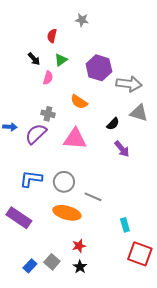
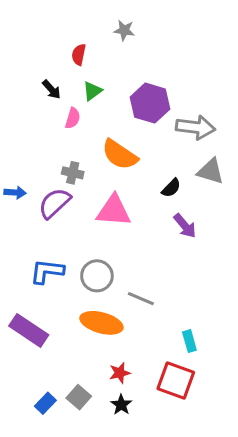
orange semicircle: (79, 102) -> (120, 155), size x1.4
red square: (140, 254) -> (176, 380), moved

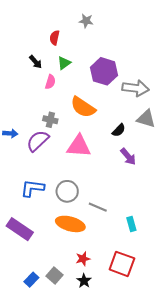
cyan rectangle: (189, 341) -> (131, 224), moved

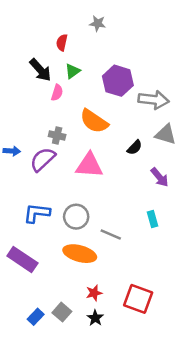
black arrow: (36, 62) -> (40, 70), size x1.5
purple arrow: (128, 157) -> (160, 177), moved
cyan rectangle: (131, 224) -> (152, 219), moved

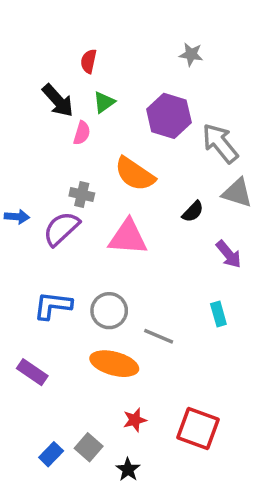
gray star: (98, 23) -> (191, 54), moved
gray arrow: (154, 100) -> (220, 143), turned -136
purple rectangle: (22, 260) -> (32, 372), size x0.7
black star: (95, 318) -> (128, 470), moved

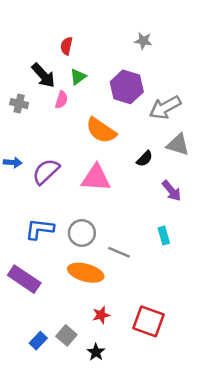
gray arrow: (220, 143) -> (165, 107), turned -80
gray cross: (82, 194) -> (19, 104), moved
purple rectangle: (32, 372) -> (24, 279), size x1.4

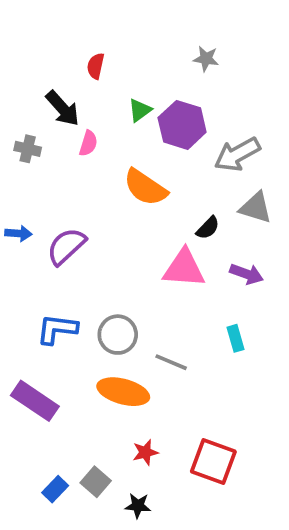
green triangle: (78, 77) -> (140, 110), moved
pink triangle: (96, 178) -> (184, 268), moved
purple arrow: (172, 191) -> (246, 274), turned -30
black star: (96, 352) -> (138, 506), turned -30

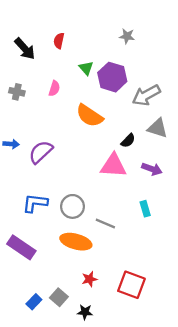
black arrow: (63, 108) -> (25, 49), moved
green triangle: (140, 110) -> (86, 68), turned -35

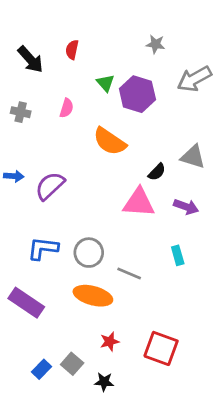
gray arrow: (146, 95) -> (194, 79), moved

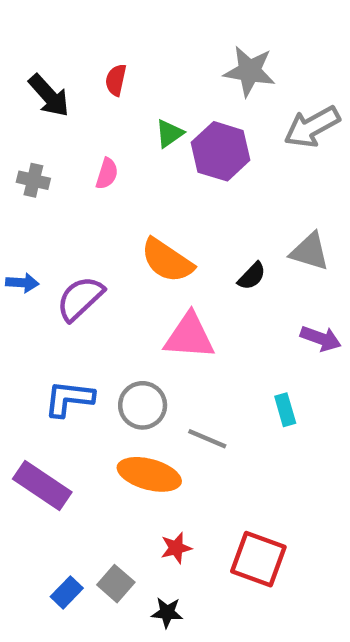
gray star: (155, 44) -> (250, 71), size x1.6
green triangle: (105, 83) -> (169, 133), turned 36
orange semicircle: (110, 141) -> (167, 260), moved
pink triangle: (139, 203) -> (189, 336), moved
purple arrow: (186, 207) -> (321, 338), moved

